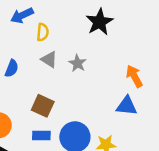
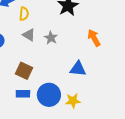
orange arrow: (134, 76) -> (94, 38), moved
blue triangle: (127, 106) -> (78, 69), moved

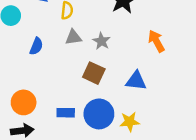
gray triangle: (29, 35) -> (73, 37), turned -40
brown square: (24, 71) -> (94, 73), moved

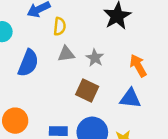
orange arrow: (156, 41) -> (138, 66), moved
blue semicircle: (36, 46) -> (28, 63), size x1.5

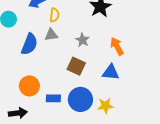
gray triangle: (66, 54) -> (51, 35), moved
orange circle: (15, 121) -> (29, 86), moved

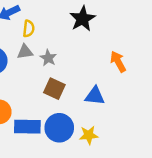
gray star: (83, 40) -> (48, 58), moved
orange arrow: (117, 46) -> (118, 62), moved
blue rectangle: (53, 98) -> (27, 127), size x1.5

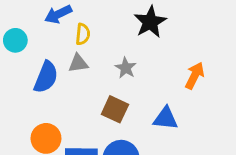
gray star: (48, 58) -> (126, 68), moved
orange arrow: (118, 62) -> (195, 76), turned 55

